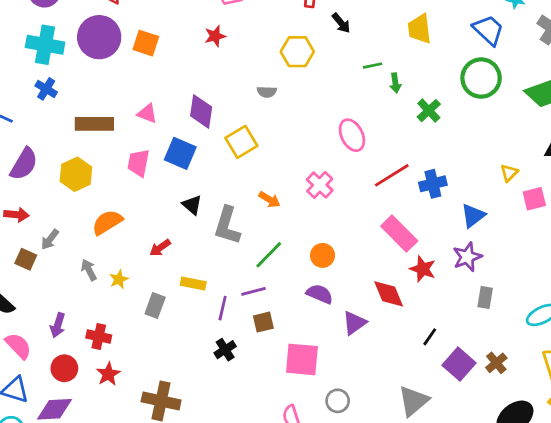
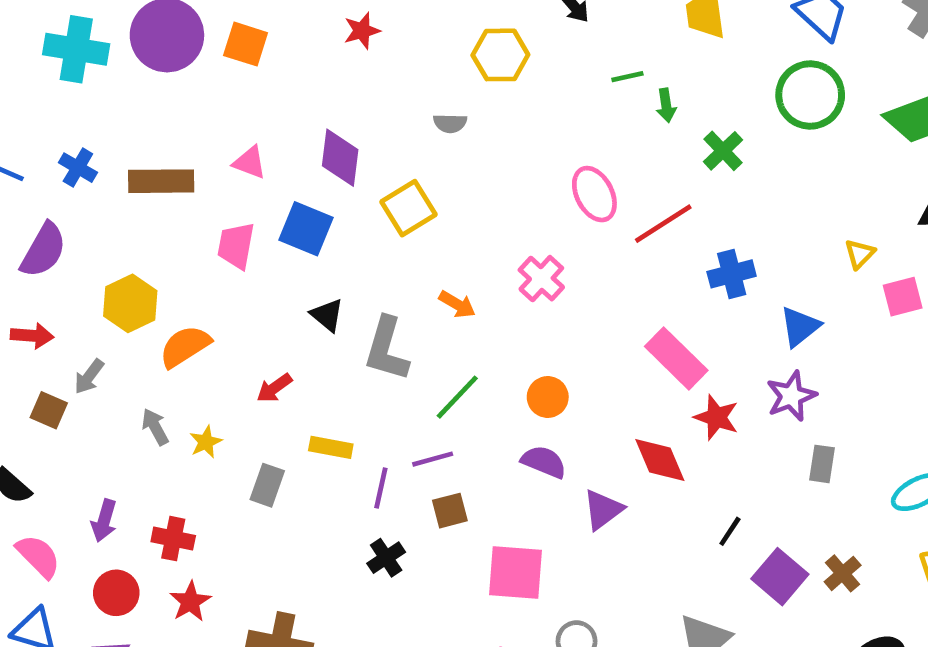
blue cross: (46, 89) -> (78, 168), moved
yellow hexagon: (76, 174) -> (130, 303), moved
red line: (392, 175) -> (663, 224), moved

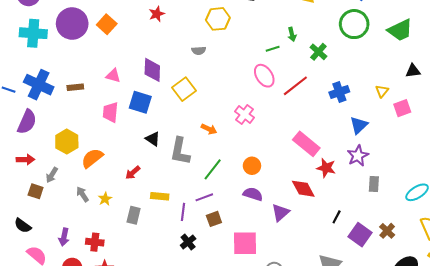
orange square: (246, 44) -> (107, 24), turned 30
green line: (627, 77) -> (273, 49), moved
blue cross: (78, 168) -> (39, 85), size x1.8
brown rectangle: (161, 181) -> (75, 87), size x0.6
blue cross: (732, 274) -> (339, 92), moved

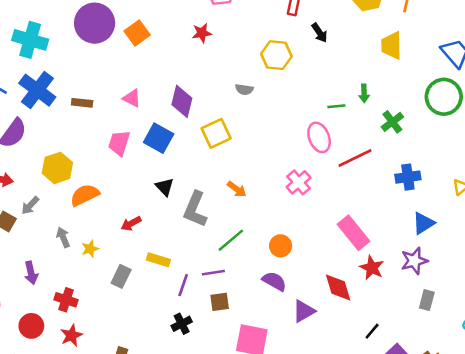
cyan cross: (33, 33) -> (30, 40), moved
pink cross: (245, 115) -> (299, 182), moved
purple arrow: (64, 237) -> (31, 273), moved, turned -36

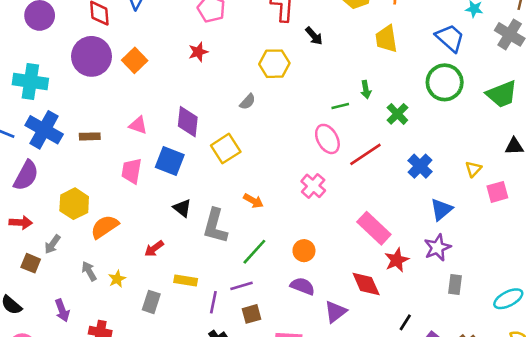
gray semicircle: (244, 89) -> (248, 102), turned -48
blue cross: (408, 177) -> (420, 166), turned -30
red star: (372, 268) -> (397, 260), turned 30

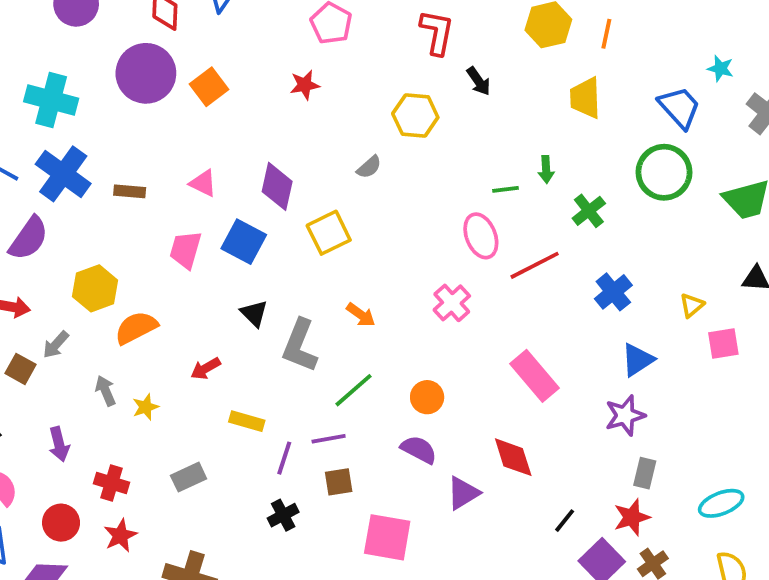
red star: (397, 260) -> (632, 517), moved
gray rectangle: (151, 302) -> (189, 477), moved, turned 40

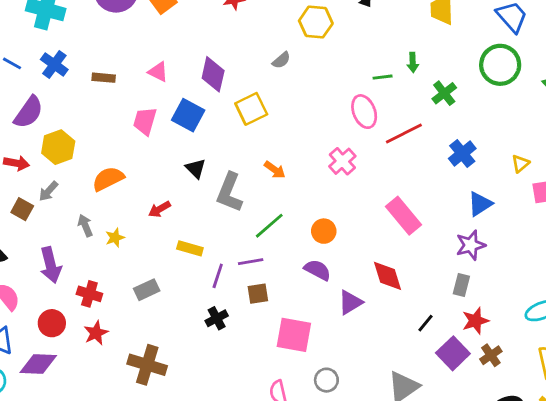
blue cross: (63, 174) -> (54, 64), size x0.7
yellow hexagon: (95, 288) -> (58, 147), moved
purple arrow: (59, 444) -> (51, 265), size x1.4
gray rectangle: (645, 473) -> (461, 285), moved

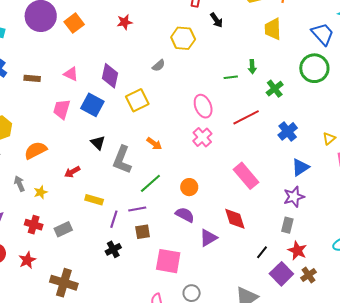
pink ellipse: (364, 112) -> (203, 106), moved
red cross: (89, 294) -> (34, 225), moved
red star: (475, 321) -> (297, 251), turned -30

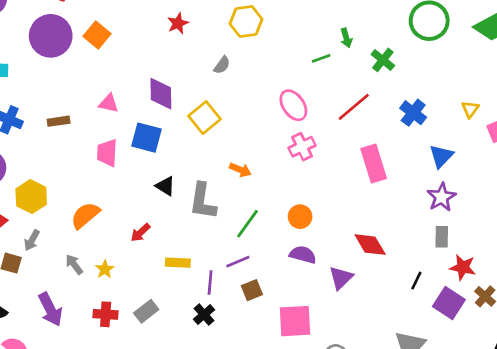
red star: (125, 22) -> (178, 23), moved
pink cross: (202, 137) -> (302, 147), turned 30
pink rectangle: (246, 176) -> (374, 163), moved, turned 36
black cross: (113, 249) -> (204, 315), moved

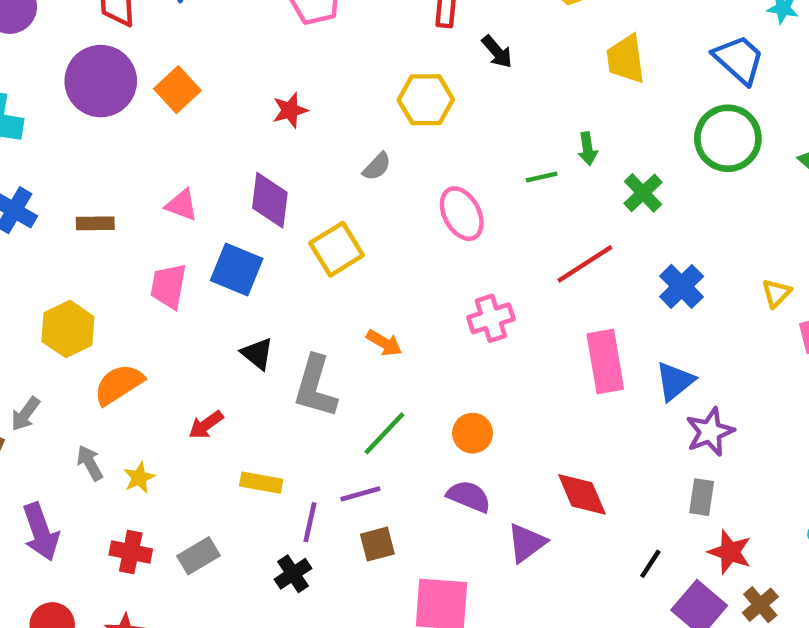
red star: (178, 23) -> (290, 110), moved
pink ellipse: (293, 105) -> (462, 214), moved
blue triangle: (441, 156) -> (675, 381), moved
yellow hexagon: (31, 197) -> (68, 329), moved

